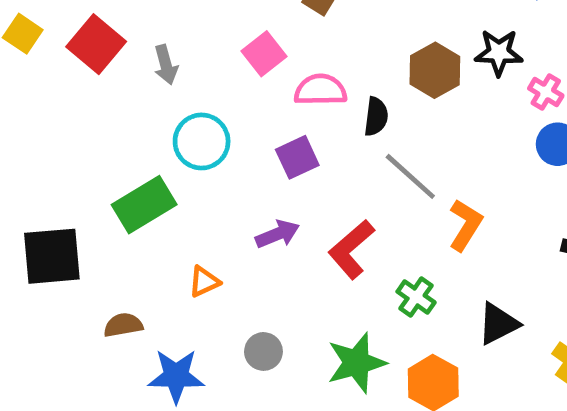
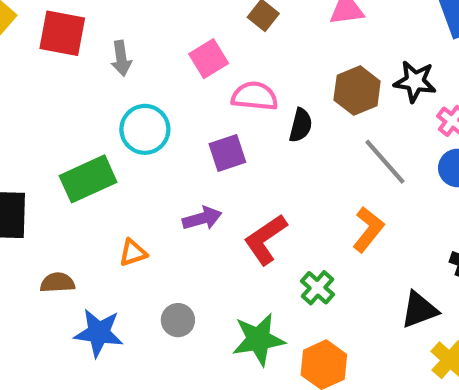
red square: (96, 44) -> (62, 33), turned -36
gray line: (410, 176) -> (385, 162), moved
black triangle: (498, 324) -> (419, 310), moved

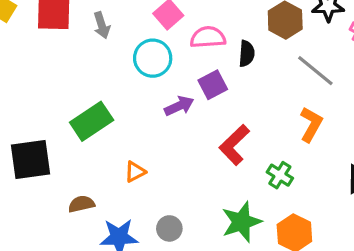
cyan circle: (145, 129) -> (153, 58), moved
purple square: (227, 153) -> (213, 85), moved
purple arrow: (202, 218) -> (179, 106), moved
gray circle: (178, 320) -> (169, 228), moved

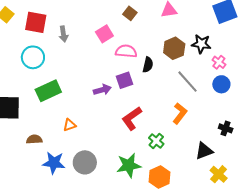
cyan circle: (153, 58) -> (33, 57), moved
gray circle: (169, 228) -> (85, 162), size x1.5

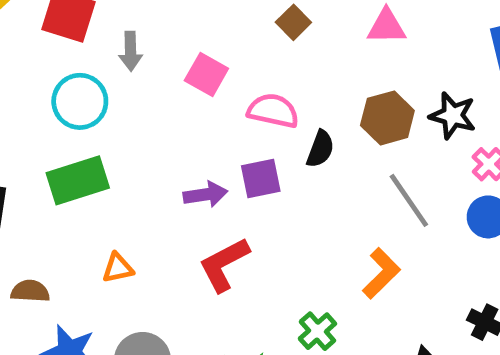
pink square: (104, 34) -> (206, 74), moved, turned -36
cyan circle: (33, 57) -> (80, 101), moved
red L-shape: (132, 118) -> (224, 264), moved

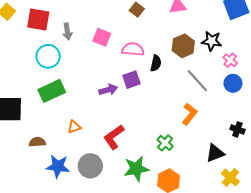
red L-shape: (224, 264) -> (114, 137), moved

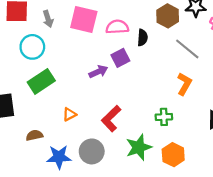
pink square: (102, 37) -> (84, 19), size x1.5
green cross: (165, 143) -> (164, 117), turned -35

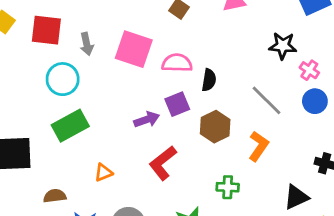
brown hexagon: (168, 16) -> (215, 127), moved
red L-shape: (111, 119) -> (163, 163), moved

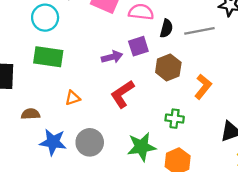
gray line: (267, 100) -> (199, 31), moved, turned -60
green rectangle: (70, 126) -> (48, 57), turned 32

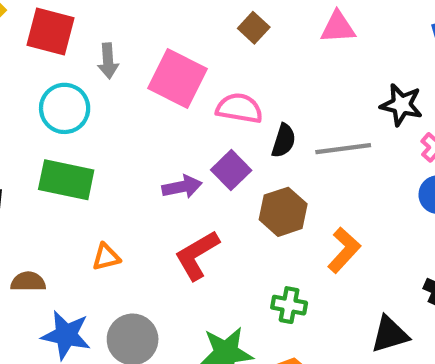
purple square: (138, 46) -> (231, 170), turned -30

